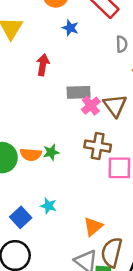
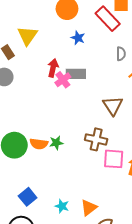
gray rectangle: (79, 92) -> (76, 74), moved
pink cross: (91, 106) -> (63, 80), moved
cyan star: (48, 206) -> (62, 206), moved

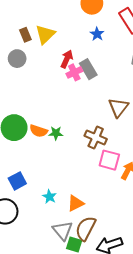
yellow triangle: (27, 36) -> (45, 34), moved
gray rectangle: (76, 74) -> (88, 69), turned 48

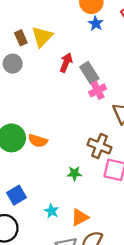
blue star: (97, 34) -> (96, 23), moved
pink cross: (74, 72) -> (98, 90), moved
green star: (56, 133) -> (74, 173), moved

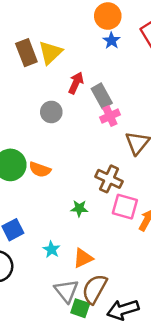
brown rectangle: (21, 38) -> (26, 53), size x1.5
gray circle: (13, 64) -> (51, 112), moved

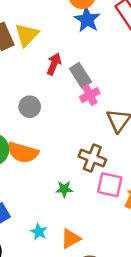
blue star: (112, 41) -> (87, 20), size x1.5
gray circle: (51, 112) -> (30, 107), moved
orange semicircle: (40, 169) -> (23, 152), size x1.4

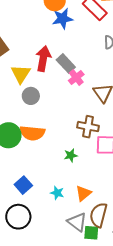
blue star: (87, 20) -> (63, 19), turned -30
yellow triangle: (27, 35) -> (21, 74), moved
red arrow: (54, 64) -> (43, 59), size x1.4

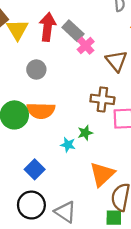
yellow triangle: (21, 74) -> (17, 30), moved
cyan star: (57, 193) -> (68, 145), moved
orange triangle: (83, 193) -> (102, 174), size x1.4
gray triangle: (77, 222) -> (65, 212), moved

